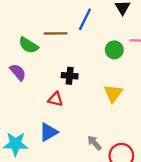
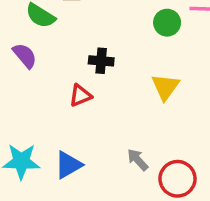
red triangle: (56, 99) -> (80, 96), turned -35
blue triangle: (48, 132) -> (68, 165), moved

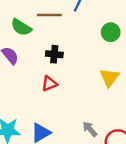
black cross: (101, 61) -> (54, 54), moved

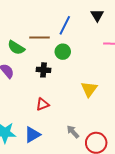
green circle: (111, 32) -> (63, 52), moved
red triangle: (49, 84) -> (42, 104), moved

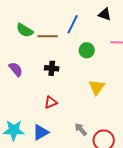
black triangle: (97, 15) -> (105, 14), turned -40
green semicircle: (16, 48) -> (25, 30), moved
green circle: (63, 52) -> (87, 50), moved

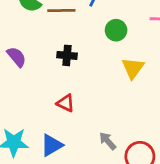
yellow triangle: (97, 87) -> (133, 68), moved
red triangle: (51, 102) -> (66, 103), turned 48

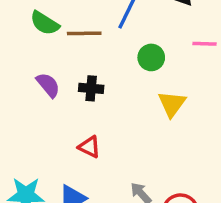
purple semicircle: (17, 57) -> (48, 85), moved

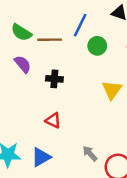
green circle: (151, 57) -> (97, 46), moved
purple semicircle: (48, 85) -> (23, 64), moved

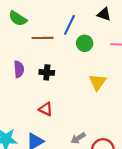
green semicircle: (21, 32) -> (18, 18), moved
purple semicircle: (23, 64) -> (19, 69), moved, turned 35
gray arrow: (90, 153) -> (78, 138), turned -80

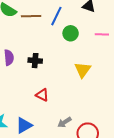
brown line: (43, 38) -> (31, 16), moved
red triangle: (46, 109) -> (42, 95), moved

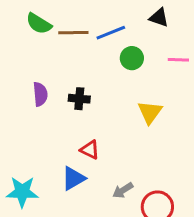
blue line: (56, 16) -> (111, 33), turned 42
blue triangle: (24, 125) -> (73, 178), moved

